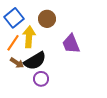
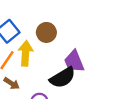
black semicircle: (35, 61) -> (63, 78), moved

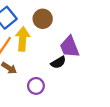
black semicircle: (63, 78) -> (58, 62), size x0.6

